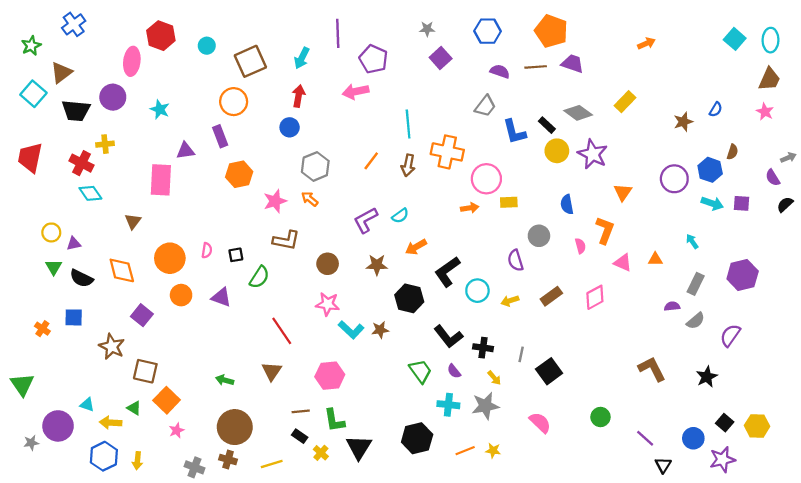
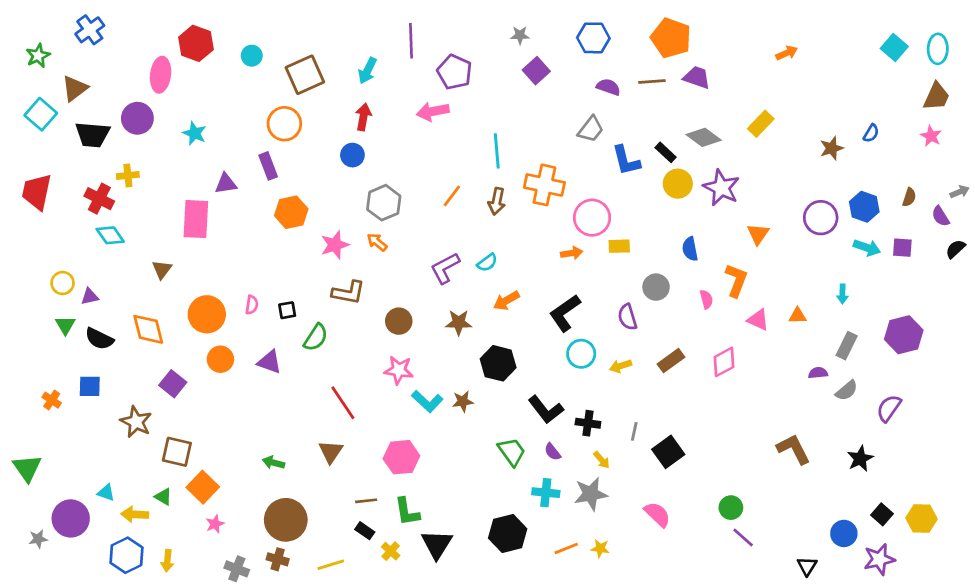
brown semicircle: (732, 152) -> (909, 197), moved
cyan arrow: (692, 241) -> (843, 294), turned -144
black L-shape: (447, 272) -> (565, 313), moved
purple line: (645, 438) -> (743, 538), moved

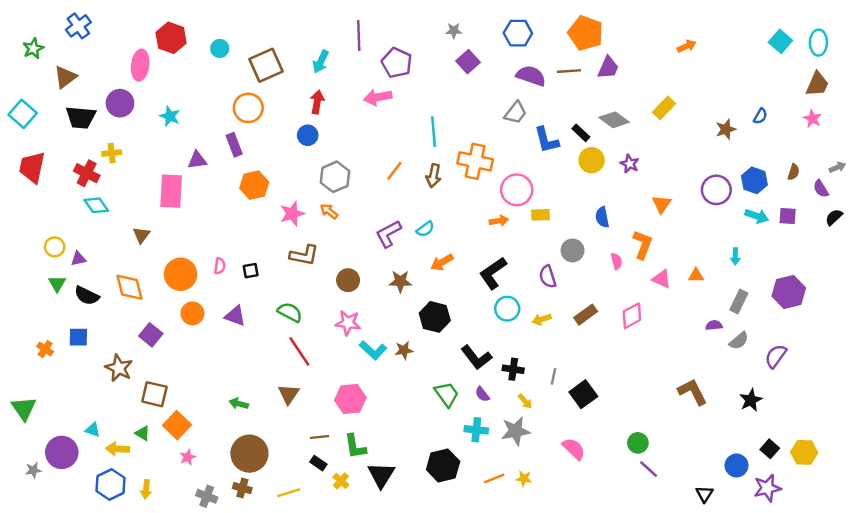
purple trapezoid: (697, 77) -> (608, 68), turned 95
purple semicircle: (608, 87) -> (531, 76), size x1.4
cyan square: (41, 114) -> (23, 114), moved
purple star: (721, 188) -> (630, 164), size x0.6
green semicircle: (316, 337) -> (290, 312), moved, turned -95

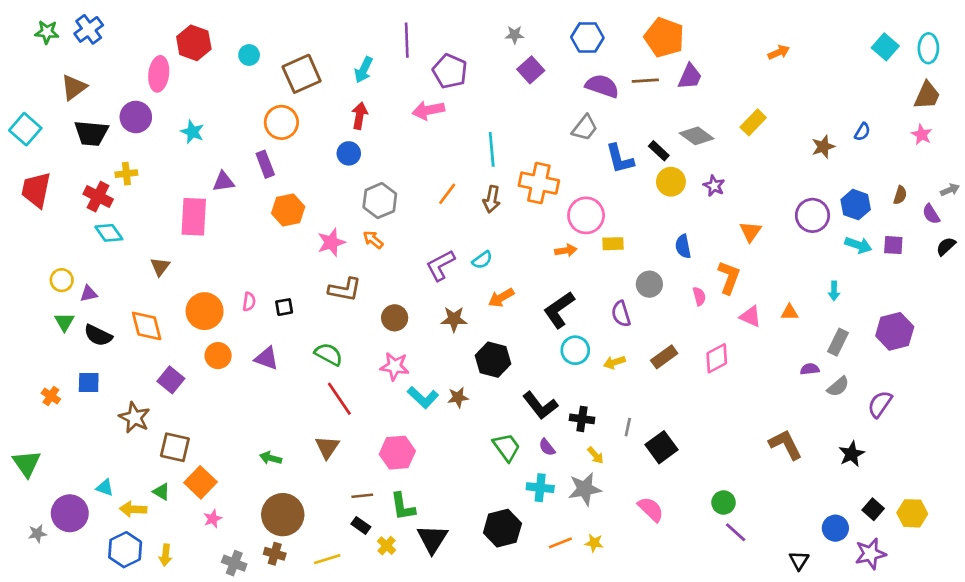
green star: (33, 49) -> (47, 32), moved, turned 30

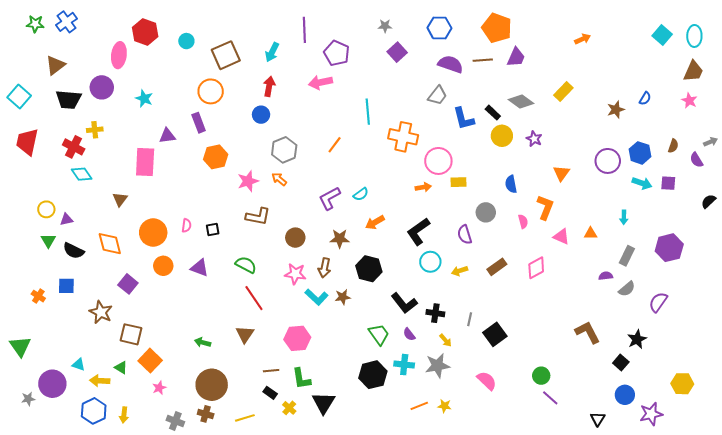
brown arrow: (492, 199) -> (325, 268), moved
black semicircle: (946, 246) -> (709, 201), moved
black square: (873, 509) -> (621, 363), moved
black hexagon: (502, 528) -> (373, 375), moved

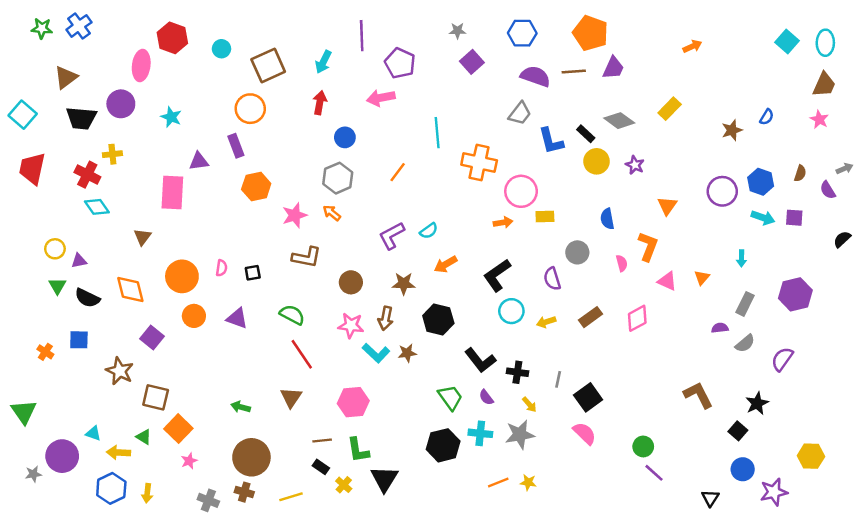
blue circle: (261, 115) -> (345, 137), moved
orange triangle: (591, 234) -> (702, 278), turned -48
pink semicircle: (487, 381) -> (585, 433), moved

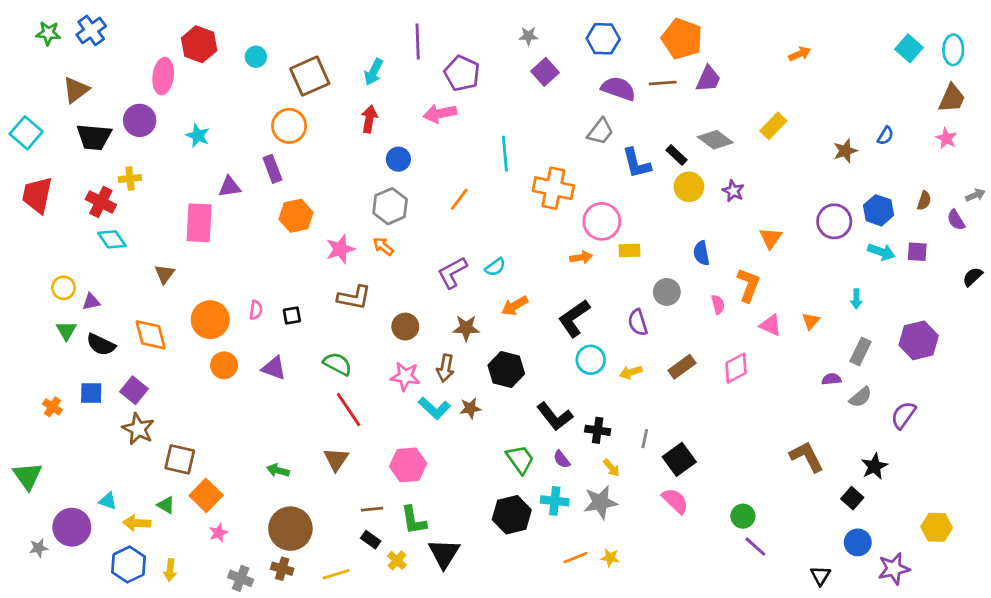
purple square: (152, 337) -> (134, 390), moved

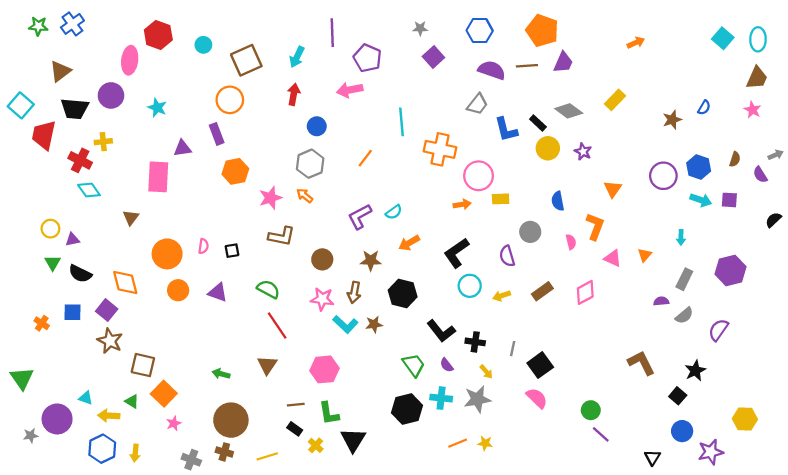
red trapezoid: (37, 195) -> (44, 135), moved
orange diamond: (151, 335) -> (125, 283), moved

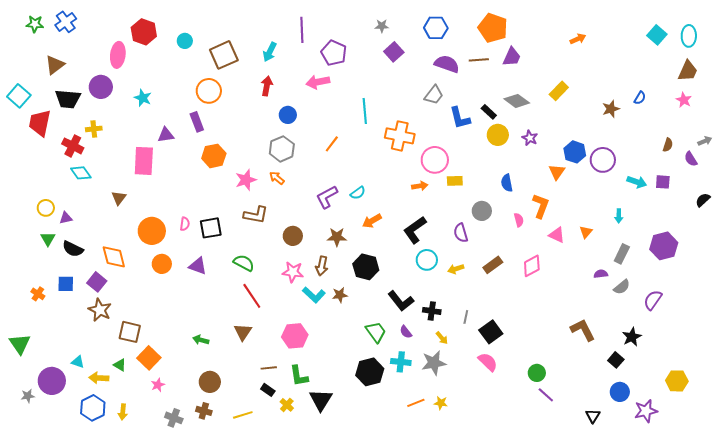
blue hexagon: (699, 167) -> (575, 152), moved
black square: (232, 251) -> (211, 228), size x1.6
brown circle: (231, 420) -> (210, 382), size x0.7

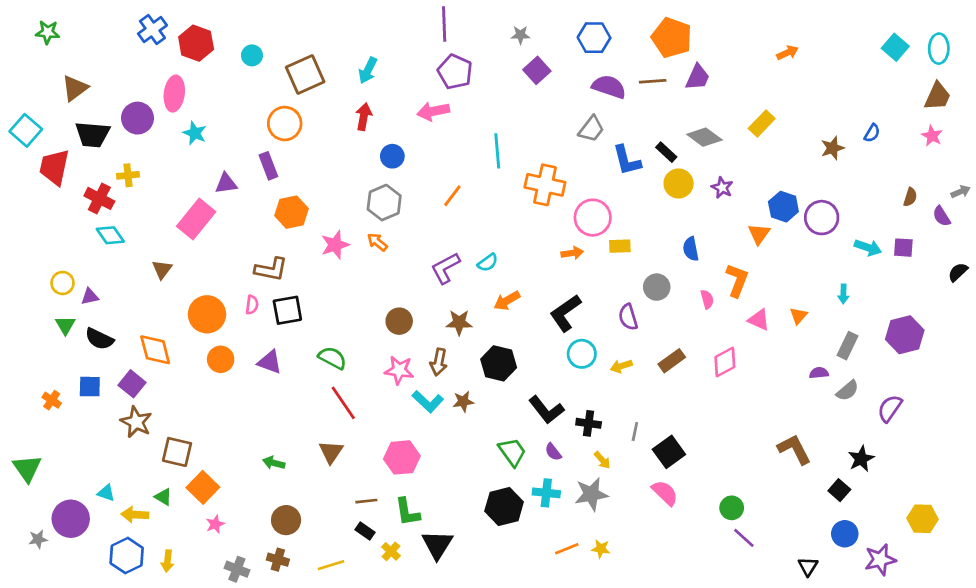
blue cross: (66, 22) -> (152, 29), moved
purple line: (302, 30) -> (444, 24), moved
pink ellipse: (118, 55) -> (174, 94), moved
pink rectangle: (144, 161) -> (196, 219), turned 36
brown L-shape: (256, 215) -> (271, 269), moved

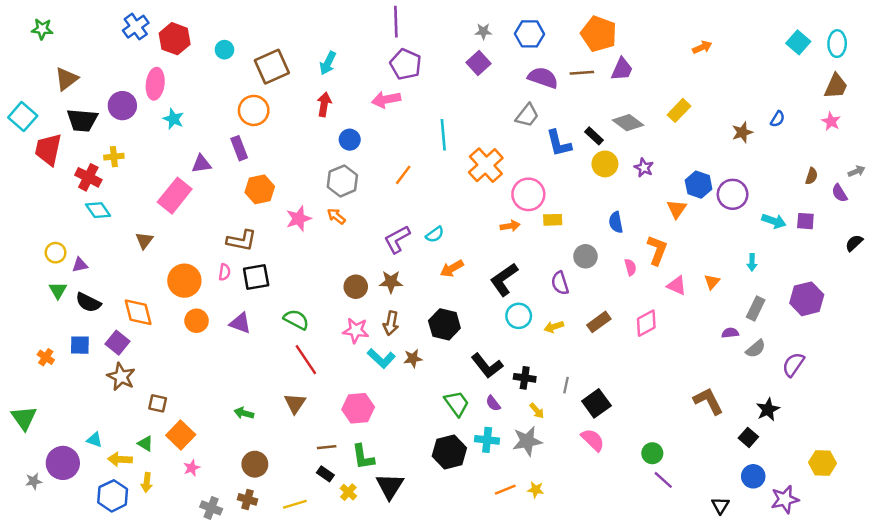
gray star: (520, 35) -> (483, 31), moved
orange cross: (545, 185) -> (486, 165), turned 36
brown star: (459, 322) -> (391, 282), moved
brown square: (177, 452) -> (158, 403), size x0.7
yellow arrow: (167, 561) -> (147, 482), moved

